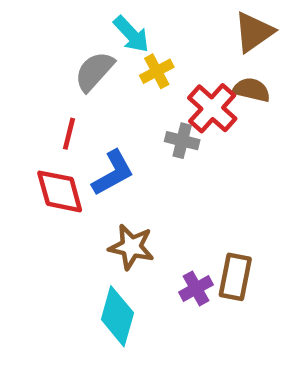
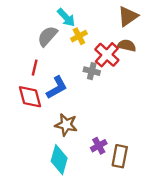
brown rectangle: (235, 277) -> (120, 156), moved

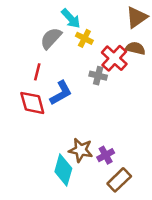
yellow cross: (79, 36) -> (84, 38), turned -35
brown star: (66, 125) -> (81, 150), moved
brown rectangle: (120, 156) -> (119, 180), moved, turned 35

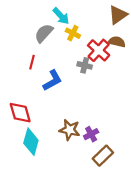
red diamond: (32, 103) -> (20, 113), moved
cyan diamond: (63, 170) -> (31, 142), moved

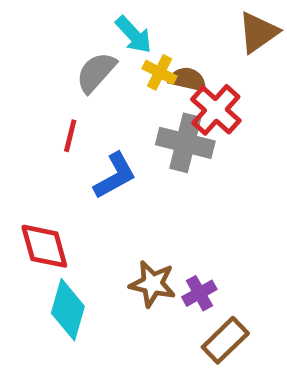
brown semicircle: (117, 42) -> (188, 79), moved
gray cross: (85, 65) -> (185, 143), size x1.6

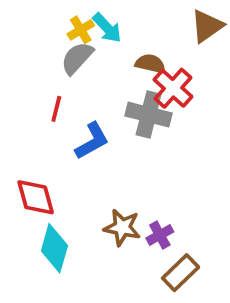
yellow cross: (160, 72) -> (81, 30), moved, turned 32

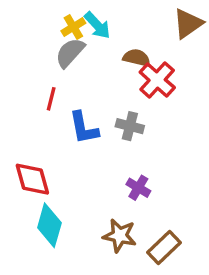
gray cross: (149, 115) -> (130, 126), moved, size x0.7
blue L-shape: (92, 141) -> (84, 128), turned 108
brown star: (122, 227) -> (120, 236), moved
purple cross: (160, 235) -> (138, 188), moved, turned -30

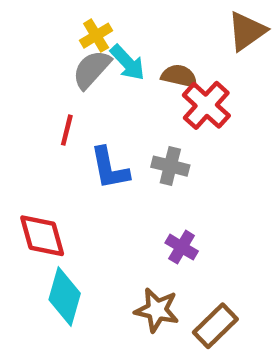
cyan arrow: (97, 25) -> (128, 63), moved

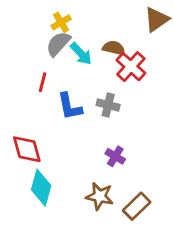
cyan arrow: (128, 63) -> (81, 54), moved

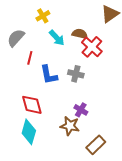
gray semicircle: (58, 44) -> (16, 38), moved
red diamond: (27, 149) -> (32, 105), moved
brown star: (100, 196) -> (70, 126), moved

